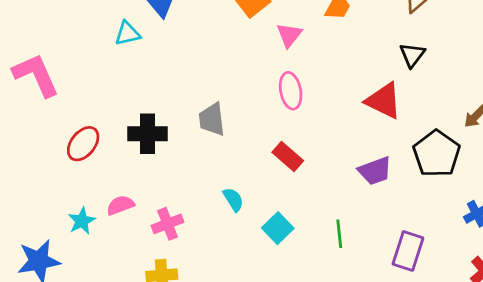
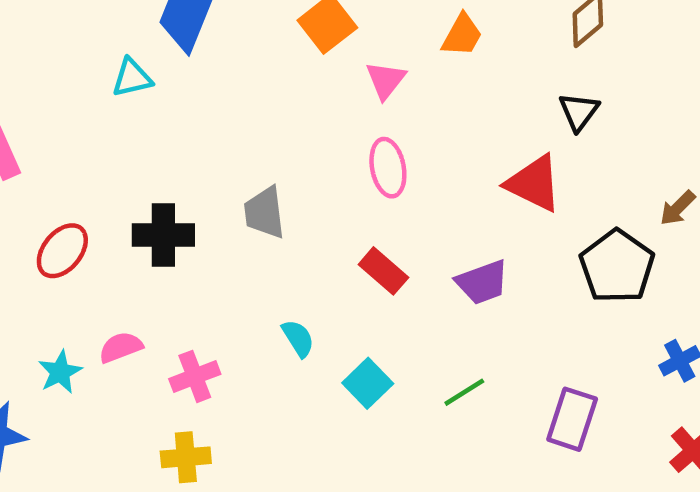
purple trapezoid: (375, 171) -> (482, 282), moved
green line: (339, 234) -> (464, 392), turned 64

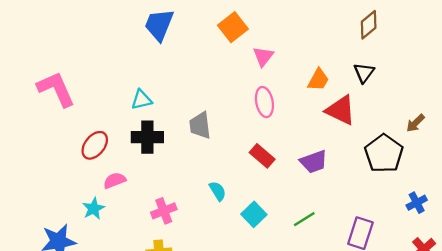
orange trapezoid: (462, 35) -> (318, 80), moved
cyan triangle: (132, 78) -> (142, 100), moved
pink semicircle: (121, 347) -> (115, 180), moved

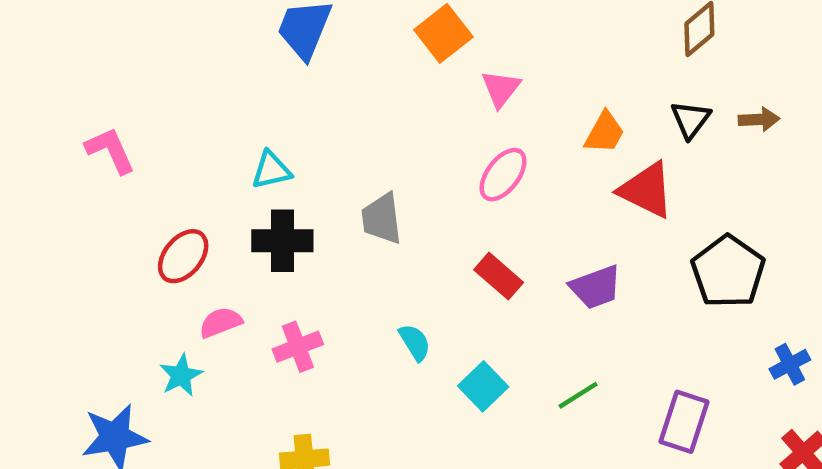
pink L-shape: (56, 89) -> (110, 150), size x0.7
pink ellipse: (264, 102) -> (503, 175), turned 48
brown arrow: (415, 123) -> (759, 119), moved, turned -138
pink cross: (164, 211) -> (298, 347), moved

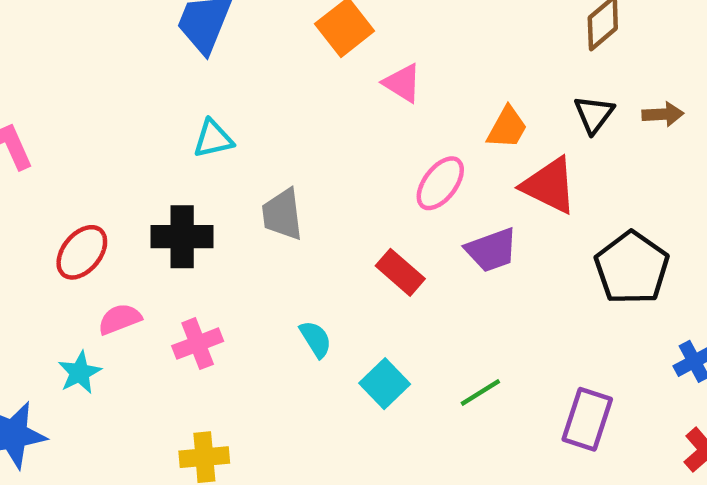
pink triangle: (501, 89) -> (402, 83), turned -36
cyan triangle: (271, 170) -> (213, 139), moved
pink ellipse: (503, 175) -> (440, 183), moved
purple trapezoid: (596, 287) -> (491, 250), moved

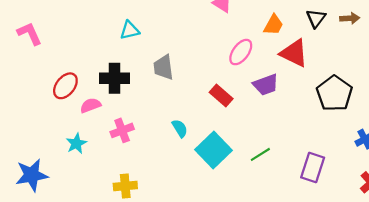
pink semicircle: (120, 319) -> (90, 105), moved
cyan star: (80, 373) -> (76, 144), moved
cyan square: (385, 384) -> (214, 150), size x1.5

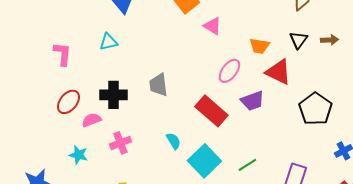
orange trapezoid: (273, 25) -> (259, 46), turned 70
cyan triangle: (130, 30) -> (108, 42), moved
pink L-shape: (30, 34) -> (62, 54), moved, turned 30
red rectangle: (221, 96) -> (211, 111), size x1.5
cyan star: (76, 144) -> (78, 155), turned -30

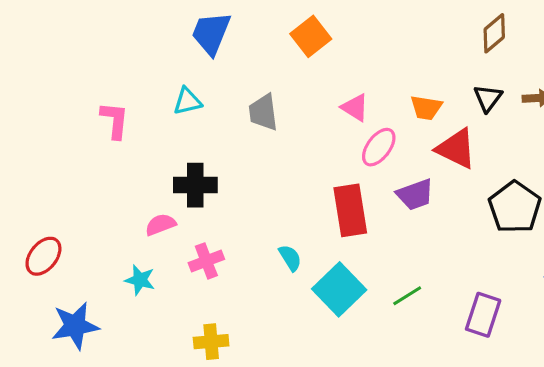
pink triangle: (212, 26) -> (355, 108), moved
gray trapezoid: (158, 85) -> (263, 112), moved
red ellipse: (68, 102) -> (43, 256), moved
red rectangle: (211, 111) -> (350, 210), turned 40

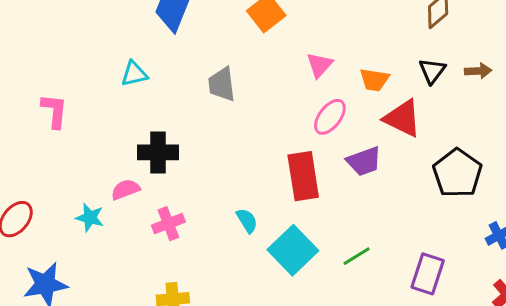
cyan triangle: (187, 101) -> (134, 74), moved
pink triangle: (355, 108) -> (320, 65), moved, turned 40
pink L-shape: (115, 120) -> (54, 111), moved
cyan star: (140, 280) -> (90, 218), moved

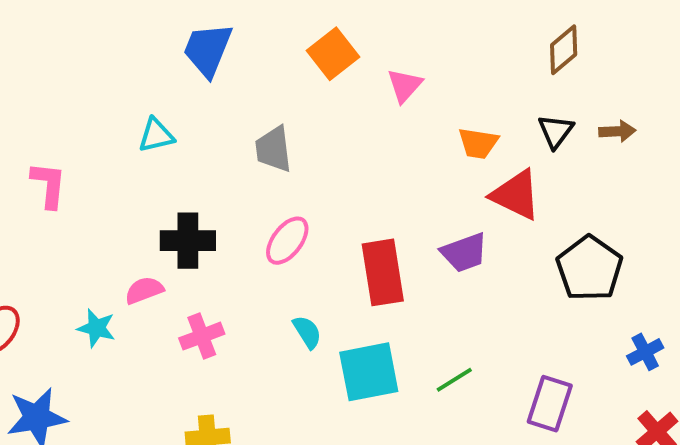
pink triangle: (320, 65) -> (405, 86), moved
pink ellipse: (330, 117) -> (287, 241), moved
cyan square: (293, 250) -> (369, 372), turned 33

